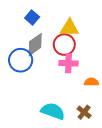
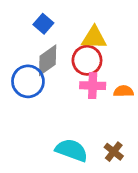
orange semicircle: (91, 82) -> (124, 91), moved

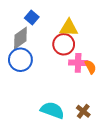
gray diamond: (48, 60) -> (20, 38), moved
pink cross: (93, 86) -> (78, 63), moved
orange semicircle: (124, 91) -> (90, 67), turned 64

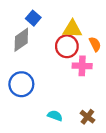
blue circle: (20, 60) -> (21, 84), moved
orange semicircle: (90, 67) -> (95, 44), moved
cyan semicircle: (52, 110) -> (55, 116), size x0.6

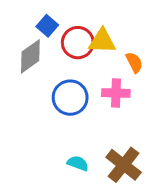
red circle: (67, 46) -> (78, 43), moved
blue circle: (21, 84) -> (70, 98), moved
brown cross: (87, 117) -> (124, 165), size x1.6

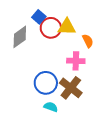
blue square: (47, 26) -> (39, 17), moved
blue circle: (70, 98) -> (46, 83), moved
brown cross: (124, 165) -> (71, 88), moved

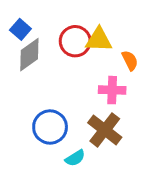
blue square: (39, 17) -> (20, 29), moved
blue circle: (46, 83) -> (50, 127), moved
cyan semicircle: (51, 107) -> (75, 158), turned 128

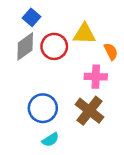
blue square: (20, 29) -> (32, 17), moved
red circle: (75, 41) -> (54, 46), moved
cyan semicircle: (75, 158) -> (50, 140), moved

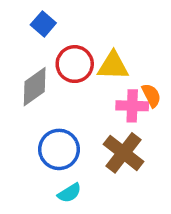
yellow triangle: (84, 34) -> (113, 66), moved
gray diamond: (25, 46) -> (35, 87), moved
orange semicircle: (111, 51) -> (151, 95), moved

